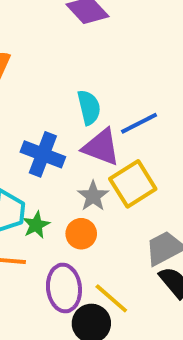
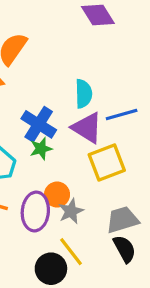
gray star: (93, 196) -> (71, 211), moved
green star: (36, 225) -> (41, 149), moved
purple ellipse: (64, 288) -> (35, 211), moved

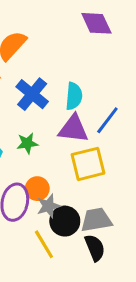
blue line: (122, 115) -> (107, 120), turned -44
blue cross: (39, 124) -> (32, 94), moved
purple triangle: (87, 128) -> (73, 129), turned -32
black circle: (51, 269) -> (65, 221), moved

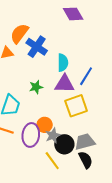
blue cross: (32, 94) -> (37, 47), moved
green star: (27, 143) -> (36, 87), moved

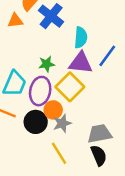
yellow square: (76, 106) -> (70, 87), moved, turned -30
purple ellipse: (31, 135) -> (40, 91), moved
black circle: (64, 144) -> (36, 122), moved

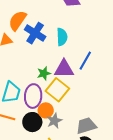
cyan semicircle: (81, 37) -> (62, 37), moved
green star: (47, 64) -> (44, 73), moved

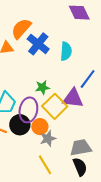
purple triangle: (64, 69) -> (73, 98), moved
black circle: (32, 122) -> (20, 125), moved

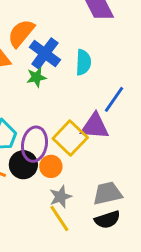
green star: (42, 87) -> (36, 77), moved
gray star: (48, 138) -> (60, 197), moved
black semicircle: (80, 167) -> (107, 220), turned 96

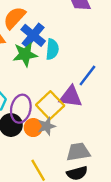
cyan semicircle: (83, 62) -> (52, 49), moved
green star: (36, 77) -> (25, 54), size x1.5
gray star: (60, 197) -> (47, 126), moved

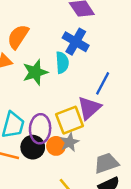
blue cross: (33, 35) -> (76, 42), moved
purple triangle: (71, 97) -> (89, 108), turned -40
yellow square: (50, 105) -> (70, 120), turned 32

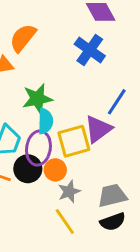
cyan semicircle: (62, 63) -> (45, 121), moved
green star: (35, 72) -> (37, 99), moved
gray star: (70, 142) -> (69, 191), moved

